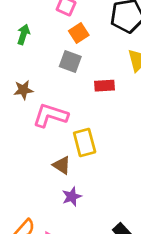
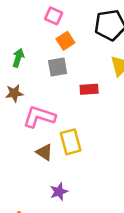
green arrow: (23, 34) -> (18, 58), moved
gray square: (70, 61) -> (58, 67), turned -30
brown triangle: (62, 165) -> (44, 152), moved

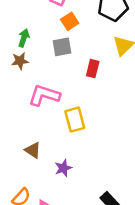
red rectangle: (89, 89) -> (93, 69), turned -72
brown star: (14, 93) -> (20, 61), moved
brown triangle: (44, 152) -> (33, 150), moved

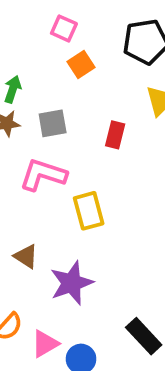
gray square: (62, 47) -> (53, 123), moved
purple star: (63, 168) -> (72, 283), size x1.6

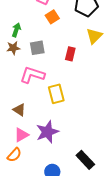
brown triangle: (26, 256) -> (19, 110), moved
pink triangle: (45, 344) -> (21, 135), moved

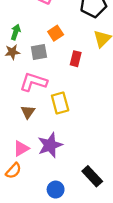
orange square: (52, 17) -> (56, 33), moved
brown triangle: (19, 110) -> (28, 112), moved, turned 32

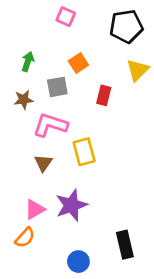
brown star: (12, 52) -> (24, 100), moved
black rectangle: (92, 176) -> (125, 245), turned 30

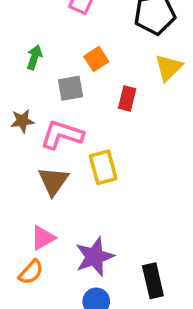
brown star: (24, 100) -> (22, 121), moved
brown triangle: (43, 163) -> (53, 181), size x1.4
purple star: (71, 205) -> (95, 257), moved

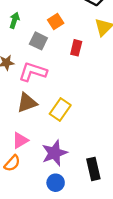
gray square: (70, 88) -> (38, 41), turned 36
yellow rectangle: (103, 167) -> (60, 110), moved, turned 50
brown triangle: (53, 181) -> (27, 103), turned 35

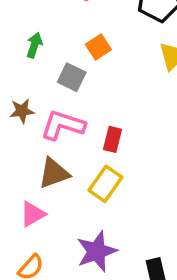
red rectangle: (76, 48) -> (113, 139), moved
pink triangle: (20, 140) -> (33, 214), moved

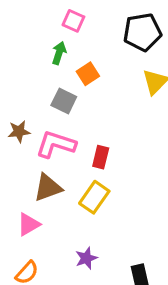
green arrow: (34, 45) -> (59, 53), moved
purple star: (97, 251) -> (86, 258), size x0.6

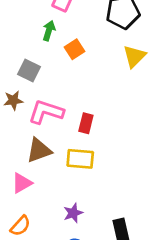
gray square: (64, 101) -> (29, 71), moved
yellow rectangle: (94, 197) -> (80, 159), turned 60

